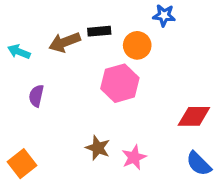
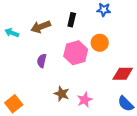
black rectangle: (99, 31) -> (72, 20), moved, turned -72
orange circle: (137, 45) -> (100, 43), moved
purple semicircle: (36, 96) -> (42, 61), moved

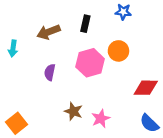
cyan arrow: (12, 33) -> (13, 49), moved, turned -104

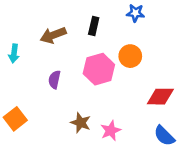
orange square: (17, 123) -> (15, 119), moved

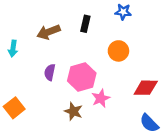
pink hexagon: (99, 69) -> (82, 77), moved
pink star: (111, 131) -> (101, 98), moved

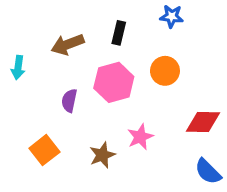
pink hexagon: (82, 77) -> (114, 82), moved
orange square: (14, 108) -> (44, 150), moved
brown star: (73, 111) -> (102, 155), turned 30

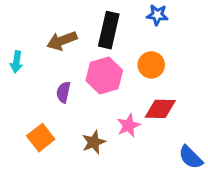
black rectangle: (119, 33) -> (109, 30), size x1.6
red diamond: (203, 122) -> (160, 109), moved

